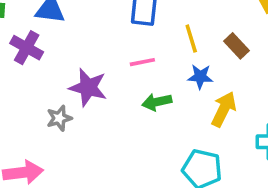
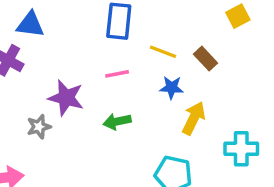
yellow line: (191, 39) -> (163, 52), turned -52
green arrow: (157, 102) -> (117, 122), moved

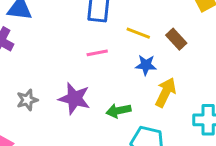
purple star: (66, 98) -> (74, 98), moved
green arrow: (117, 122) -> (118, 111), moved

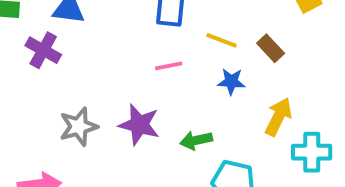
yellow arrow: (166, 92) -> (278, 117), moved
gray star: (27, 100) -> (79, 127), size x1.4

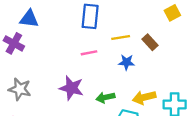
yellow line: (222, 40) -> (121, 38), turned -30
yellow arrow: (278, 117) -> (144, 97), moved, turned -130
gray star: (79, 127) -> (20, 89), moved, turned 30

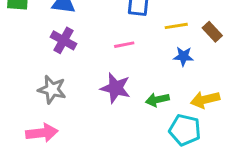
purple cross: (14, 43) -> (64, 40), moved
pink line: (89, 53) -> (124, 45), moved

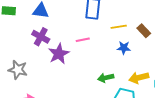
purple star: (116, 88) -> (59, 54), moved, turned 30
gray star: (52, 89) -> (18, 70), moved

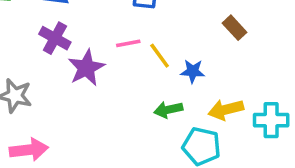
yellow line: (119, 27) -> (160, 56), moved, turned 63
blue star: (124, 48) -> (193, 71), moved

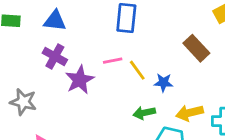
brown rectangle: (235, 28) -> (196, 48), size x1.4

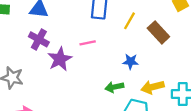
yellow line: (137, 70) -> (129, 21), moved, turned 66

